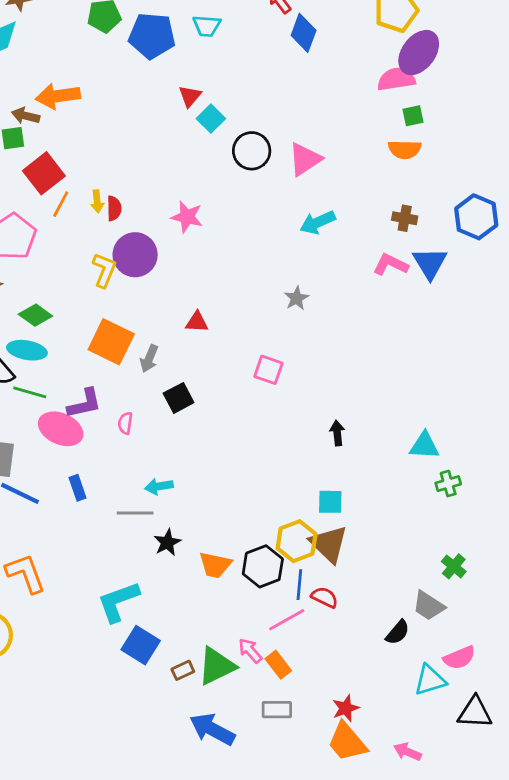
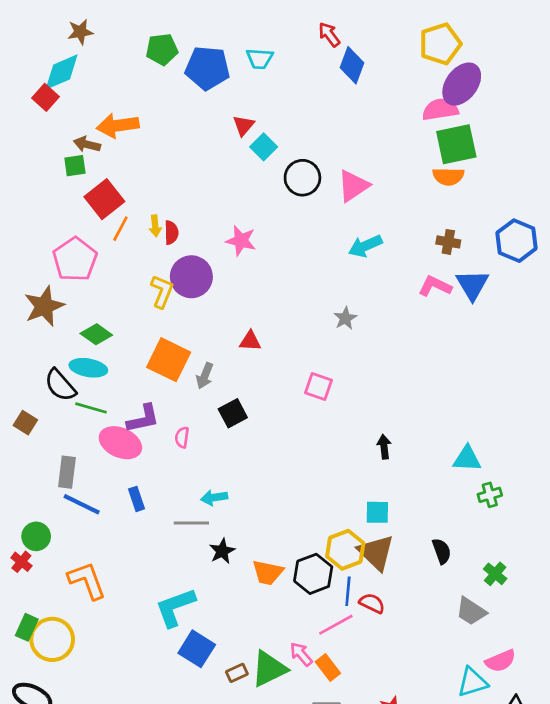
green square: (413, 116) -> (456, 144), size x2.0
black semicircle: (398, 632) -> (442, 551), moved, turned -60

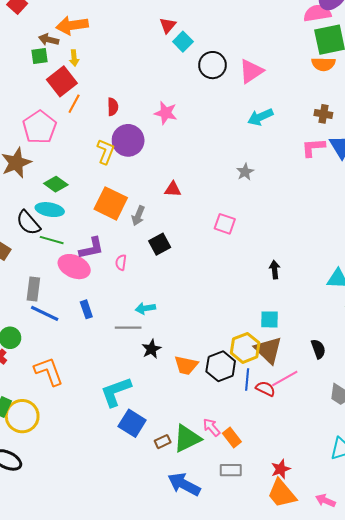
yellow arrow: (155, 226) -> (74, 58), moved
pink L-shape: (435, 286) -> (313, 147), turned -30
pink line: (336, 625) -> (285, 378), moved

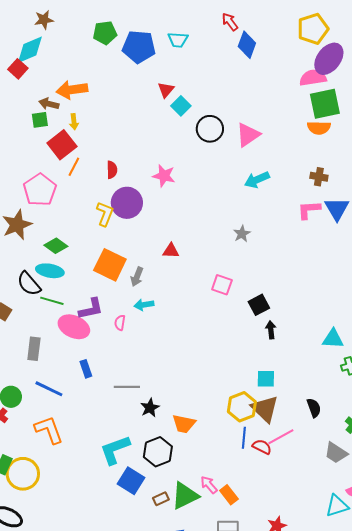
black square: (160, 244) -> (259, 305), moved
cyan arrow: (145, 308) -> (144, 305), moved
blue line: (45, 313) -> (49, 389), moved
black hexagon: (221, 366) -> (158, 452), moved

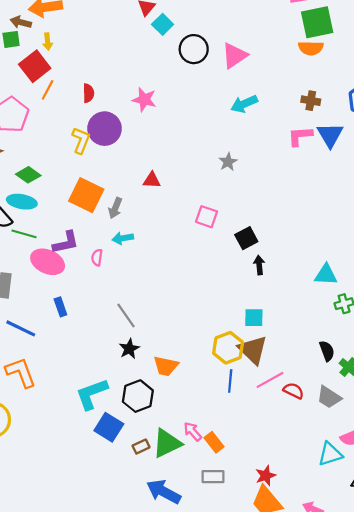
gray line: (127, 387) -> (126, 315), moved, turned 55
black semicircle: (314, 408) -> (327, 351), moved
red semicircle: (262, 447) -> (294, 391), moved

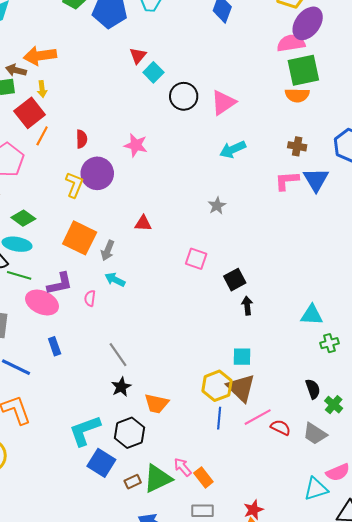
cyan arrow: (123, 238) -> (115, 280), turned 36

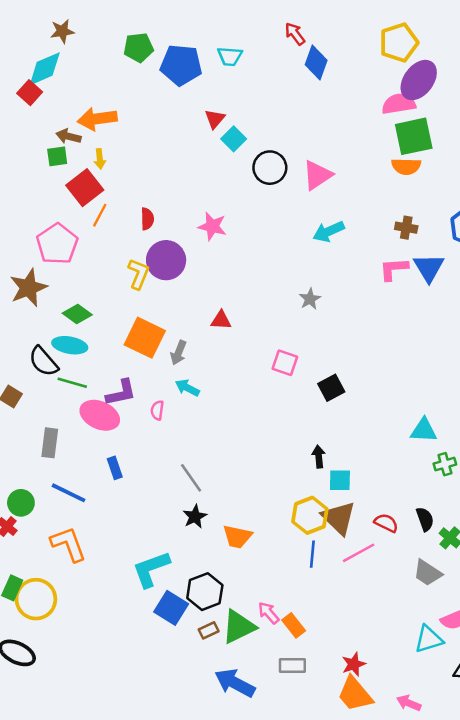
black arrow: (247, 306) -> (319, 457), moved
red semicircle: (281, 427) -> (386, 523), moved
black hexagon: (130, 433) -> (205, 592), moved

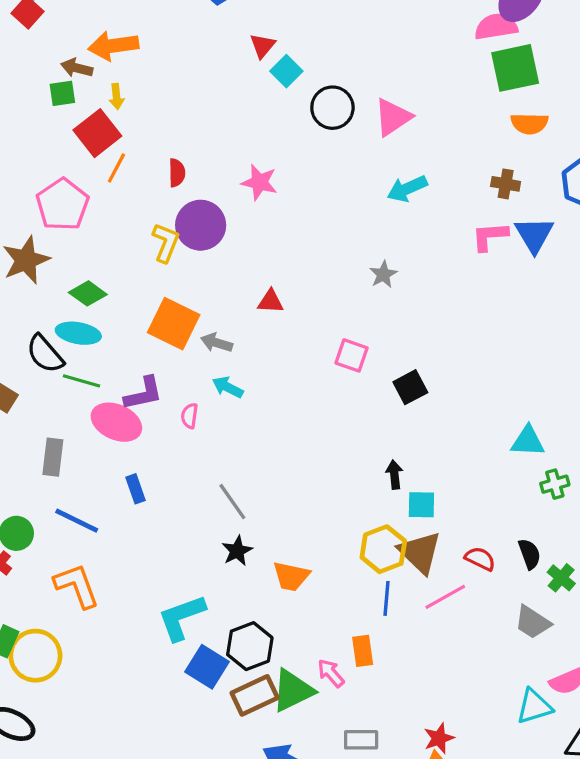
orange semicircle: (406, 166) -> (529, 124), moved
gray arrow: (179, 353) -> (217, 343), turned 85
orange rectangle: (294, 625) -> (363, 651), moved, turned 30
brown rectangle: (209, 630) -> (255, 695), size x1.8

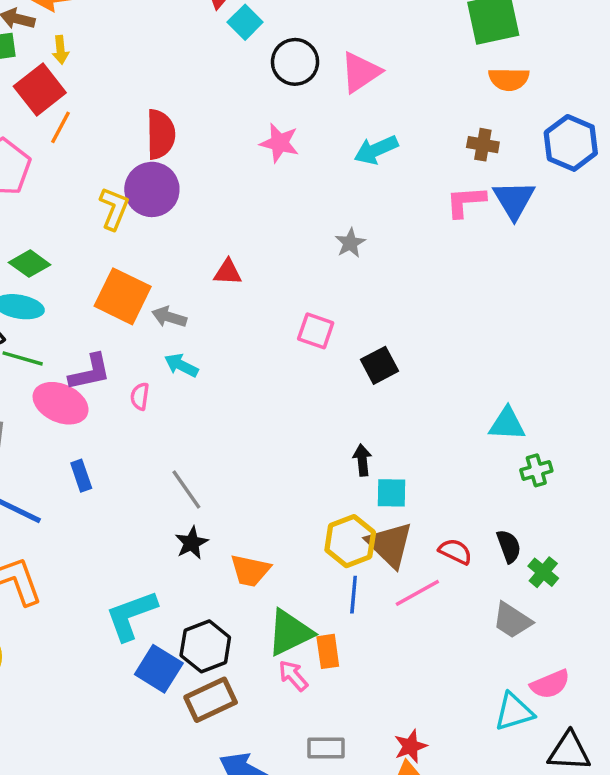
red semicircle: (177, 173) -> (161, 134), moved, size x1.6
pink star: (259, 182) -> (279, 143), moved
green triangle: (293, 691) -> (290, 633), moved

